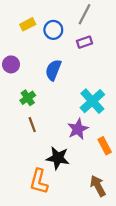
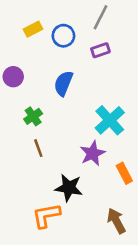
orange L-shape: (39, 181) -> (46, 216), turned 65

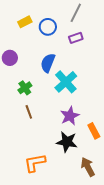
cyan cross: (110, 120) -> (66, 82), moved
black star: (69, 188) -> (67, 142), moved

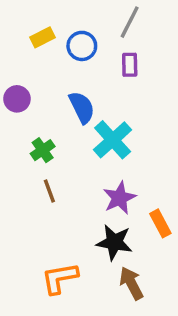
purple rectangle: (76, 38) -> (130, 65), turned -72
blue semicircle: (48, 63) -> (82, 107), turned 132
brown arrow: (88, 167) -> (131, 283), moved

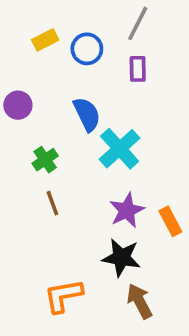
orange rectangle: (160, 223) -> (170, 221), moved

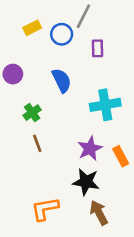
gray line: (138, 23) -> (83, 16), moved
cyan cross: (120, 149) -> (105, 105), moved, turned 32

